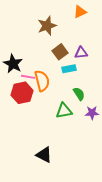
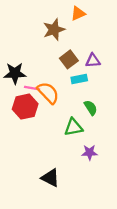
orange triangle: (80, 12) -> (78, 14), moved
black star: (13, 64) -> (15, 73), turned -30
orange semicircle: (42, 81) -> (48, 93), turned -30
purple star: (92, 113) -> (90, 152), moved

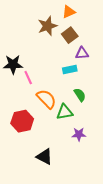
brown square: (69, 59) -> (70, 35), moved
pink line: (32, 88) -> (28, 78), turned 56
orange semicircle: (48, 93) -> (46, 99), moved
red hexagon: (25, 107) -> (22, 121), moved

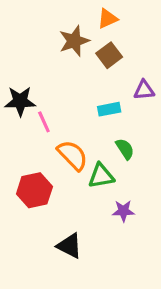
purple triangle: (82, 53) -> (144, 90), moved

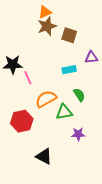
orange triangle: (108, 19) -> (45, 12), moved
brown square: (109, 55) -> (69, 35), turned -35
orange semicircle: (73, 155) -> (46, 99), turned -75

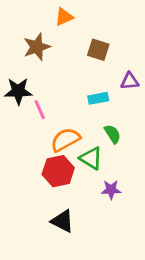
brown star: (47, 26) -> (37, 47), moved
green triangle: (64, 112) -> (91, 158), turned 42
red hexagon: (22, 121) -> (58, 171), moved

